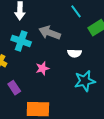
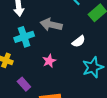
cyan cross: (21, 41) -> (24, 37), turned -30
white semicircle: (74, 53) -> (79, 41), turned -32

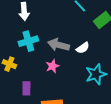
gray arrow: (51, 25) -> (59, 45), moved
purple rectangle: (24, 84) -> (26, 88), turned 40

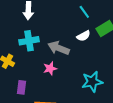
white semicircle: (83, 48) -> (84, 36), moved

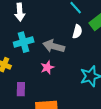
white semicircle: (84, 36) -> (77, 32), turned -40

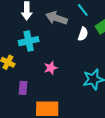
gray arrow: (54, 46) -> (57, 18), moved

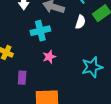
cyan cross: (29, 41) -> (40, 31), moved

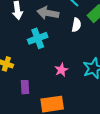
pink star: (49, 57) -> (61, 70), moved

